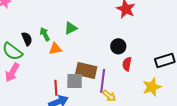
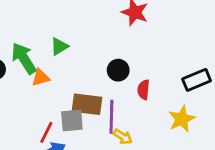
green arrow: (45, 34) -> (24, 58), size x1.6
black circle: (118, 46) -> (118, 70), moved
red line: (56, 88) -> (46, 132), turned 35

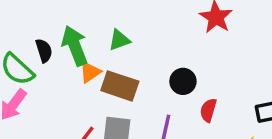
orange triangle: (41, 78) -> (90, 72), turned -30
brown rectangle: (87, 104) -> (120, 86), moved

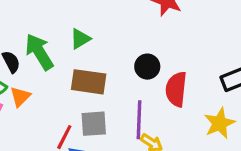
orange triangle: (90, 72) -> (20, 97), moved
red semicircle: (208, 110) -> (176, 89), size x1.5

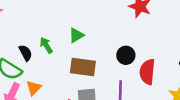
green arrow: (39, 52) -> (46, 45), size x0.6
orange triangle: (20, 97) -> (34, 88), moved

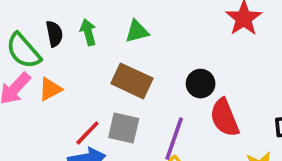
red semicircle: (147, 72) -> (224, 118), turned -45

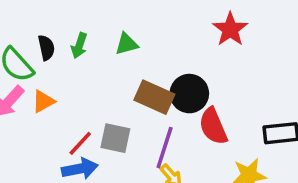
green arrow: (88, 32) -> (79, 46), turned -145
brown rectangle: (132, 81) -> (154, 97), moved
black circle: (201, 84) -> (189, 94), size x1.4

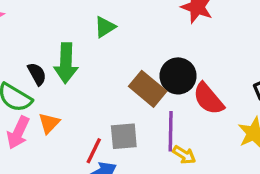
green triangle: (127, 44) -> (105, 27), moved
green arrow: (79, 46) -> (66, 63), size x1.6
brown rectangle: (154, 97) -> (148, 89), turned 33

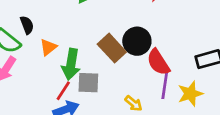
green arrow: (66, 63) -> (71, 64), moved
orange triangle: (49, 123) -> (48, 47), moved
purple line: (171, 131) -> (165, 83), moved

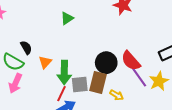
black circle: (137, 41) -> (106, 63), moved
brown rectangle: (112, 48) -> (98, 83), moved, turned 65
purple line: (165, 83) -> (138, 76), turned -35

